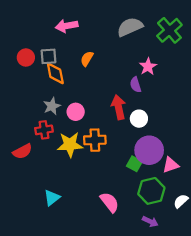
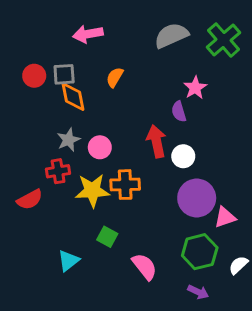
green square: (134, 164) -> (107, 237), moved

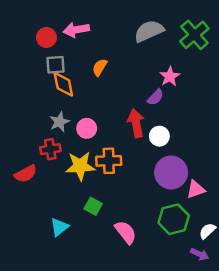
red circle: (34, 76) -> (46, 37), moved
purple semicircle: (179, 112) -> (155, 97), turned -120
purple arrow: (198, 292) -> (200, 254), moved

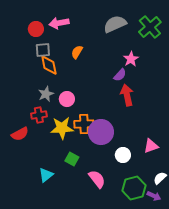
red arrow: (136, 123) -> (127, 95), moved
white circle: (159, 136) -> (123, 155), moved
purple circle: (171, 172) -> (101, 132), moved
green hexagon: (174, 219) -> (134, 188), moved

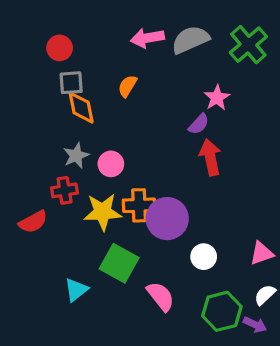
pink arrow: (59, 23) -> (147, 38), moved
pink triangle: (151, 146) -> (262, 253), moved
green square: (72, 159) -> (119, 263), size x1.6

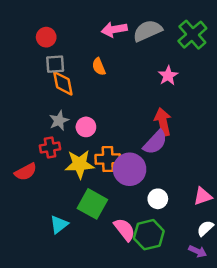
orange semicircle: (127, 86) -> (99, 67), turned -54
purple semicircle: (199, 124) -> (155, 142), moved, size x1.5
green hexagon: (222, 311) -> (149, 235), moved

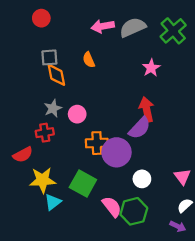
red circle: (46, 37) -> (41, 18), moved
yellow star: (80, 164) -> (42, 180), moved
pink triangle: (203, 196) -> (182, 177), turned -48

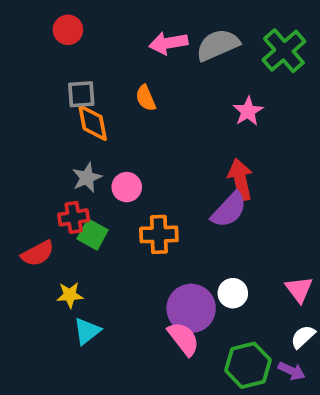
purple circle: (116, 152) -> (191, 308), moved
yellow star: (42, 180) -> (70, 295), size x0.6
green square: (83, 184) -> (93, 234), moved, size x0.7
green hexagon: (134, 211) -> (248, 365), moved

